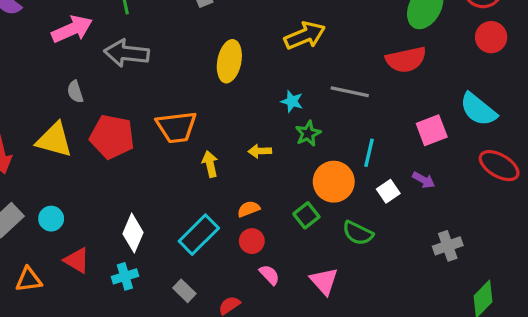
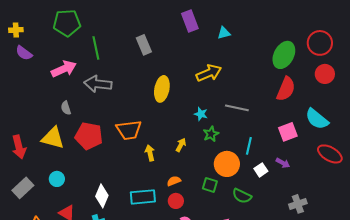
red semicircle: (406, 60) -> (286, 89), moved, turned -55
yellow arrow: (260, 151) -> (181, 145), turned 120
green square: (306, 215) -> (210, 185), turned -35
cyan circle: (51, 219) -> (57, 179), moved
cyan rectangle: (199, 235) -> (143, 197), turned 40

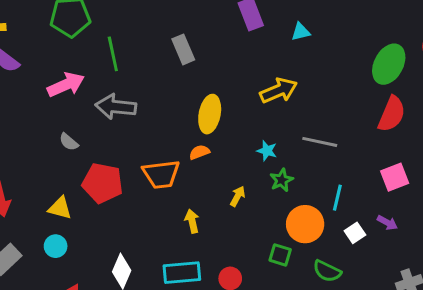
gray semicircle: (66, 108) -> (69, 142), turned -32
yellow triangle: (53, 138) -> (60, 208), moved, size x0.7
yellow arrow: (150, 153) -> (192, 221), moved
orange semicircle: (174, 181) -> (199, 152), moved

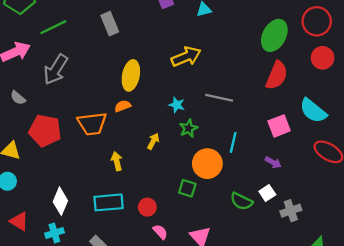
green line: (113, 54) -> (53, 27), turned 76
gray arrow: (116, 107) -> (56, 70), turned -64
white square: (355, 233) -> (267, 193), moved
green semicircle: (327, 271) -> (241, 201), moved

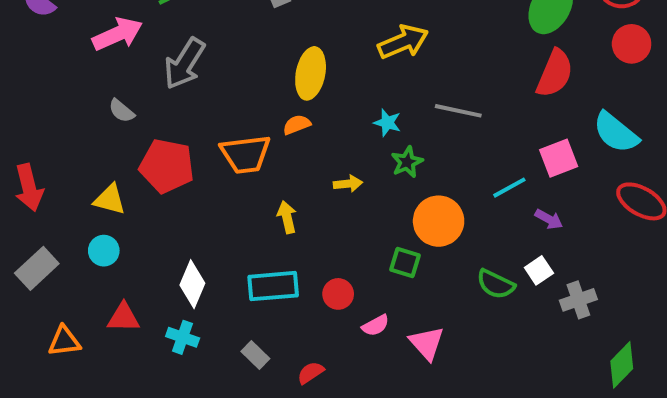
yellow arrow: (153, 141) -> (348, 184), turned 56
cyan line: (233, 142) -> (509, 188), moved, turned 48
red triangle: (19, 221) -> (123, 318), turned -30
pink semicircle: (160, 232) -> (376, 325), moved, turned 105
cyan cross: (54, 233) -> (183, 337), turned 36

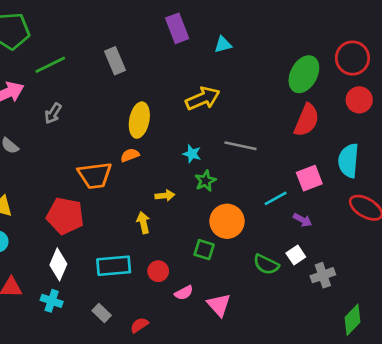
gray arrow: (185, 64) -> (53, 113), size x0.6
cyan semicircle: (616, 132) -> (348, 161), turned 56
red pentagon: (167, 166) -> (65, 216), moved
yellow arrow: (287, 217) -> (143, 223), moved

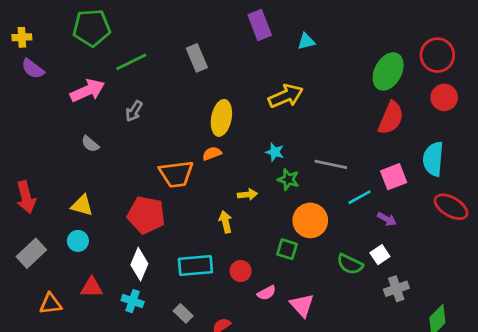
gray line: (240, 146) -> (331, 164), moved
green star: (205, 181) -> (288, 179), turned -30
gray cross: (323, 275) -> (396, 289), moved

